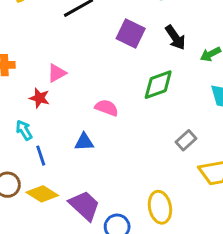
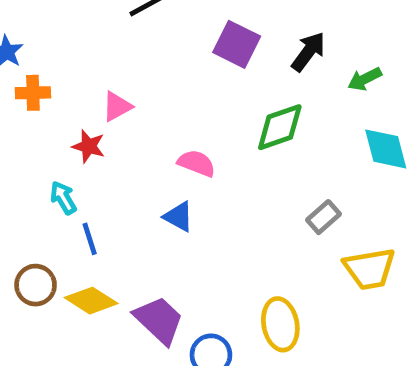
black arrow: (175, 38) -> (308, 52), turned -110
blue triangle: (84, 142) -> (179, 217), moved, turned 30

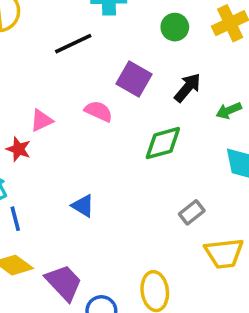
pink semicircle: (197, 163) -> (99, 111), moved

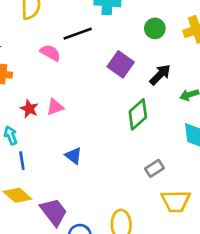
pink semicircle: (99, 111) -> (50, 53), moved
pink triangle: (42, 120) -> (55, 107), moved
green diamond: (163, 143) -> (138, 114), turned -32

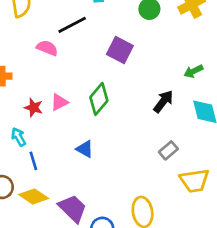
black arrow: (160, 75) -> (163, 101), moved
green diamond: (138, 114) -> (99, 99), moved

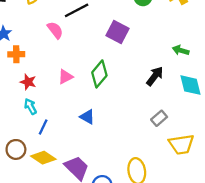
pink semicircle: (47, 48) -> (55, 30), turned 30
green arrow: (193, 71) -> (181, 50), turned 42
red star: (34, 108) -> (28, 82), moved
blue line: (33, 161) -> (43, 127), turned 42

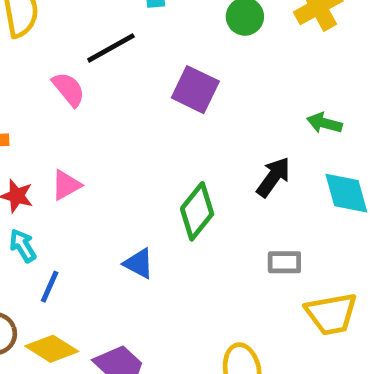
green diamond: (99, 74) -> (197, 211), moved
pink triangle: (65, 77) -> (66, 185), moved
gray rectangle: (159, 118) -> (284, 262), turned 42

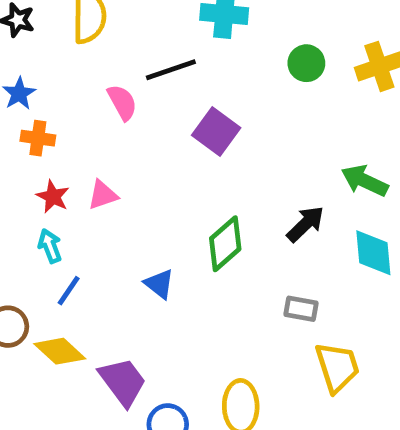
purple square: (195, 90) -> (216, 131), moved
green arrow: (324, 123) -> (365, 181), size x1.4
yellow trapezoid: (331, 314) -> (337, 367), turned -108

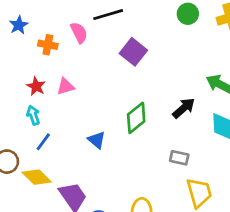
orange cross: (38, 138) -> (48, 45), moved

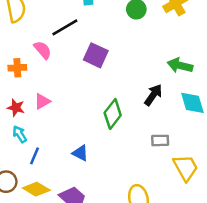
blue triangle: (97, 140) -> (80, 153), moved

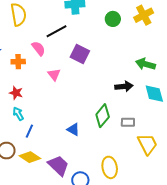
black arrow: (153, 95) -> (124, 86), turned 48
pink triangle: (42, 101) -> (54, 75), moved, turned -40
green diamond: (113, 114) -> (103, 116), moved
blue triangle: (80, 153) -> (73, 129), moved

